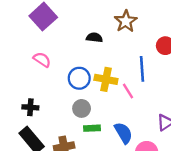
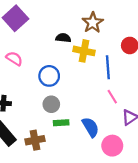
yellow cross: (106, 79) -> (84, 51), moved
pink line: (128, 91) -> (112, 97), moved

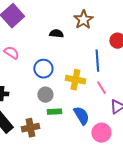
yellow cross: (84, 51) -> (75, 80), moved

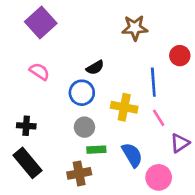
brown star: (83, 20) -> (135, 28), turned 30
black semicircle: (56, 34) -> (95, 68), moved, turned 144
brown cross: (30, 128) -> (79, 173), moved

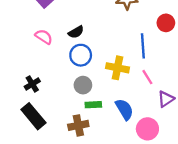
black semicircle: (95, 68) -> (76, 32), moved
black cross: (26, 126) -> (32, 84), turned -35

